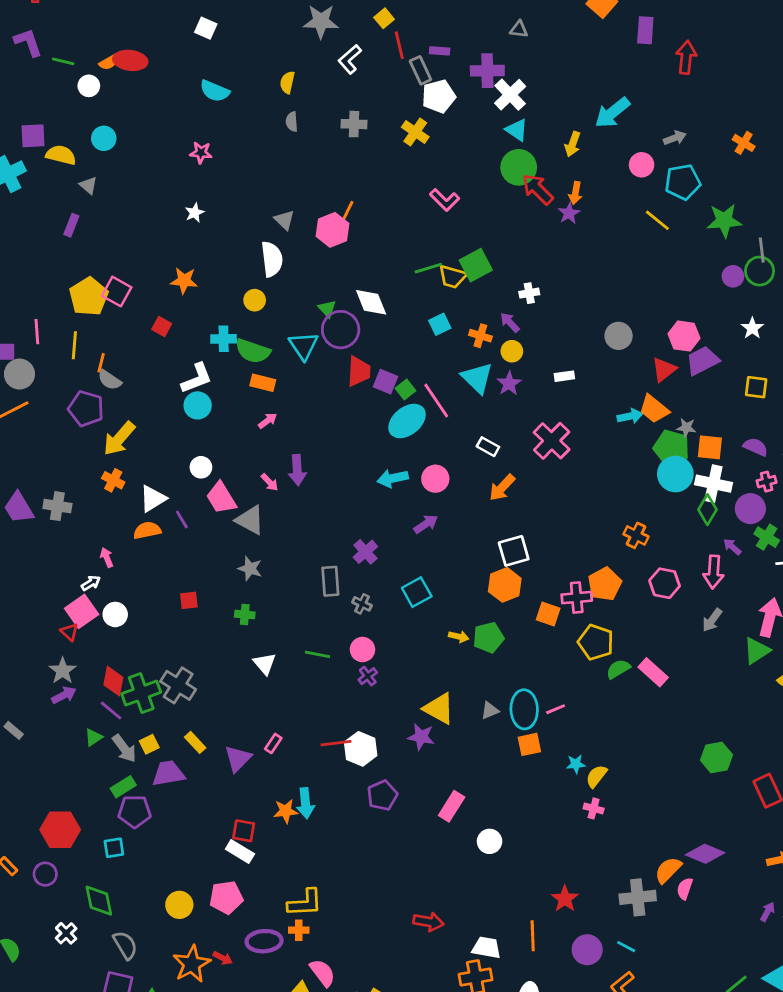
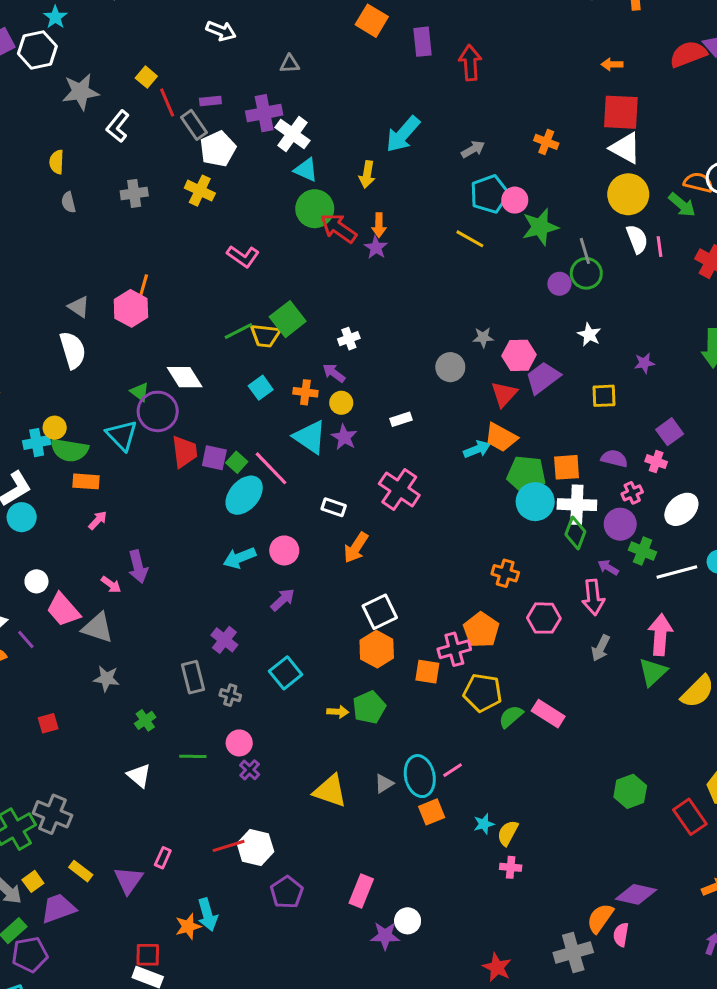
pink circle: (642, 165) -> (515, 200), moved
yellow circle: (255, 300) -> (55, 428), moved
gray star: (686, 428) -> (483, 337), moved
green cross: (245, 615) -> (145, 720), moved, turned -30
purple star: (421, 737) -> (385, 936), moved

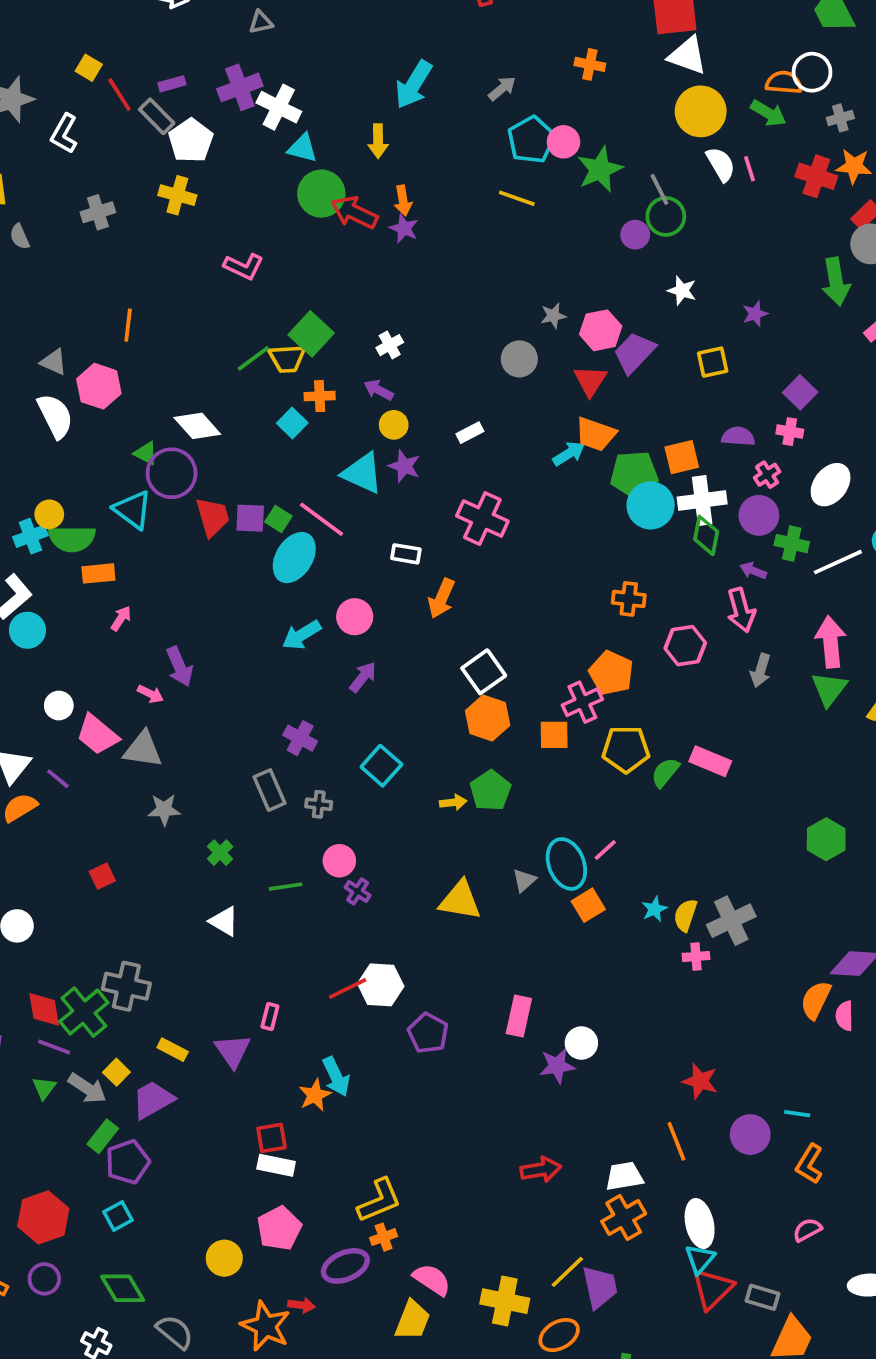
pink hexagon: (131, 308) -> (99, 386), moved
orange cross: (305, 392) -> (320, 396), moved
gray cross: (573, 952) -> (731, 921), moved

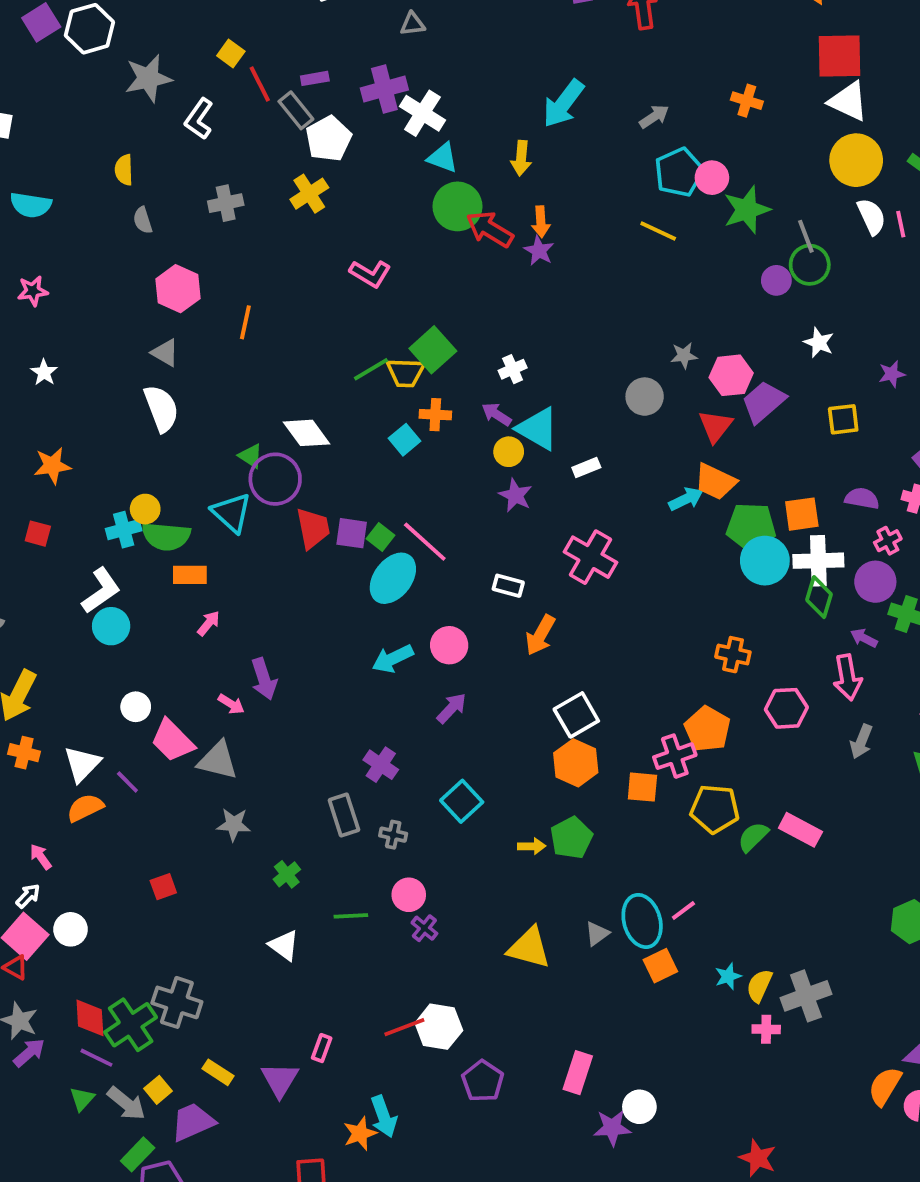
yellow cross: (177, 195) -> (309, 194), turned 36
pink hexagon: (99, 386) -> (178, 289), moved
cyan triangle: (362, 473) -> (538, 429), moved

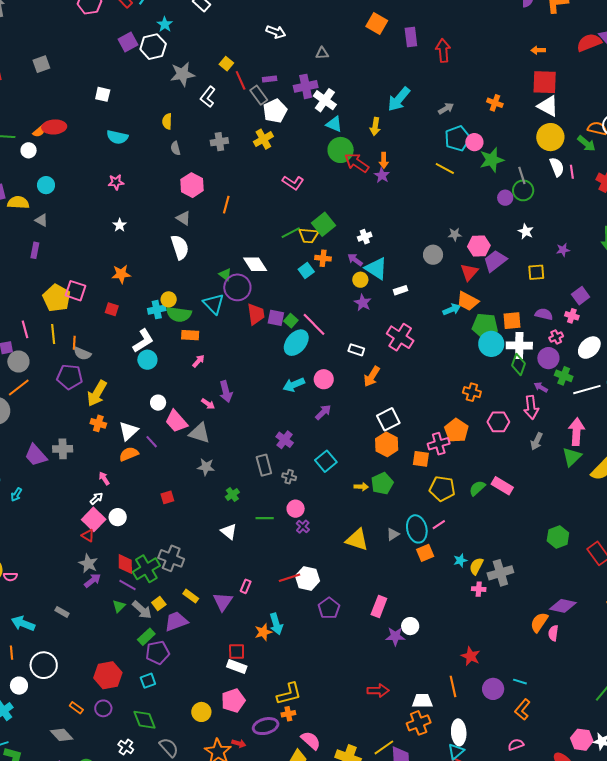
yellow pentagon: (715, 809) -> (442, 489), moved

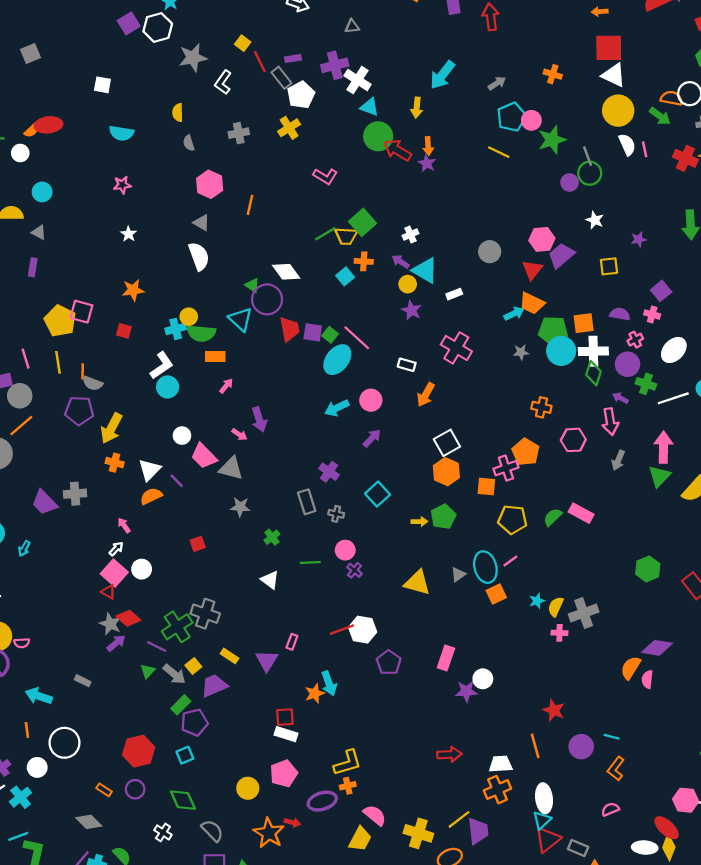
gray star: (455, 234) -> (521, 352), moved
red diamond: (125, 564) -> (128, 618), moved, turned -45

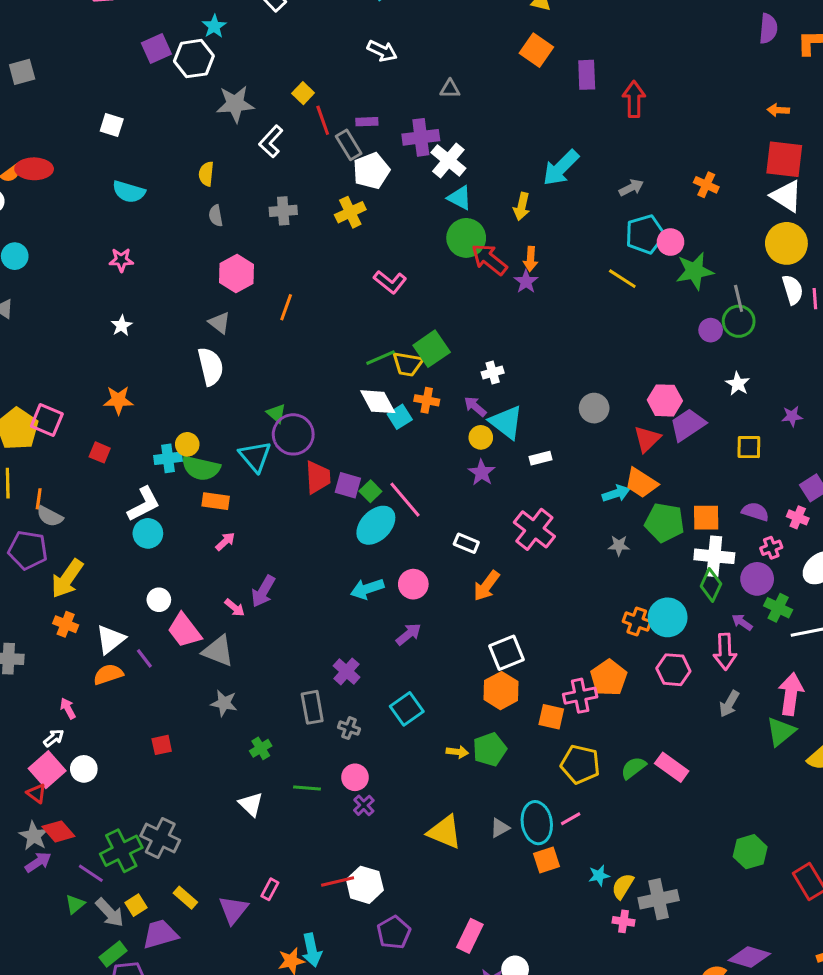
white diamond: (286, 272) -> (378, 402), moved
cyan circle: (561, 351) -> (668, 617), moved
purple arrow: (259, 419) -> (263, 591), turned 40

